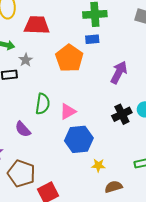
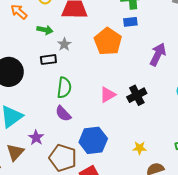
green semicircle: (43, 104) -> (64, 88), moved
black cross: (122, 114) -> (137, 95), moved
blue hexagon: (79, 139) -> (93, 140), moved

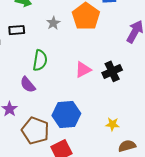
gray star: (64, 44) -> (53, 23), moved
black rectangle: (48, 60) -> (17, 30), moved
purple semicircle: (63, 114) -> (28, 85), moved

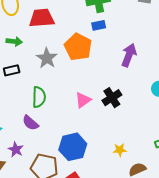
gray star: (53, 23) -> (47, 58), size x1.5

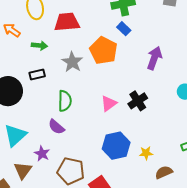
blue rectangle: (99, 25) -> (124, 29), turned 56
blue hexagon: (73, 147) -> (116, 146), moved

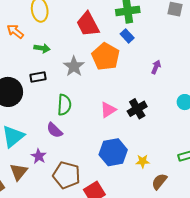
red trapezoid: (67, 22) -> (88, 24), moved, turned -116
purple arrow: (154, 58) -> (156, 67), size x0.6
brown semicircle: (164, 172) -> (159, 181), turned -30

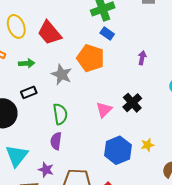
red trapezoid: (88, 24) -> (49, 33), moved
purple semicircle: (55, 130) -> (56, 141), turned 66
yellow star: (143, 161) -> (147, 145), moved

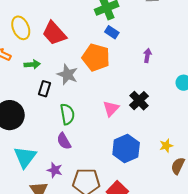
black rectangle: (29, 92) -> (45, 89), moved, turned -49
purple semicircle: (56, 141) -> (64, 141), turned -36
yellow star: (147, 145) -> (166, 146), moved

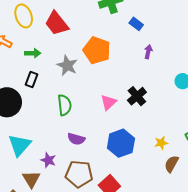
blue rectangle: (112, 32) -> (136, 24), moved
black rectangle: (45, 89) -> (32, 79), moved
purple semicircle: (64, 141) -> (76, 139), moved, turned -48

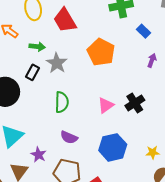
gray star: (67, 66) -> (57, 63), moved

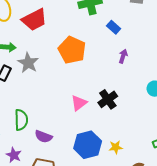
red trapezoid: (65, 20) -> (34, 20), turned -84
green semicircle: (62, 102) -> (21, 120), moved
yellow star: (153, 152) -> (116, 147), moved

